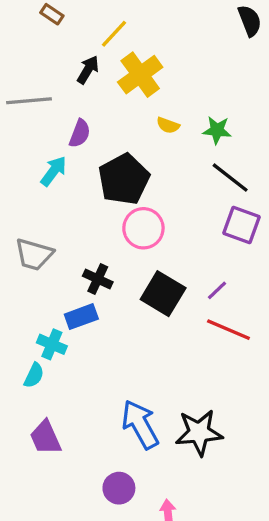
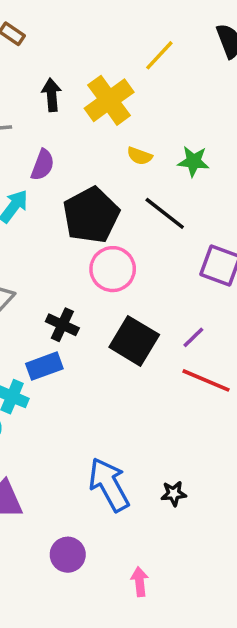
yellow line: (114, 34) -> (159, 55), moved
black arrow: (88, 70) -> (52, 95), turned -36
black line: (230, 178) -> (165, 213), moved
black star: (199, 433) -> (174, 494), size x0.5
purple circle: (119, 488) -> (68, 555), moved

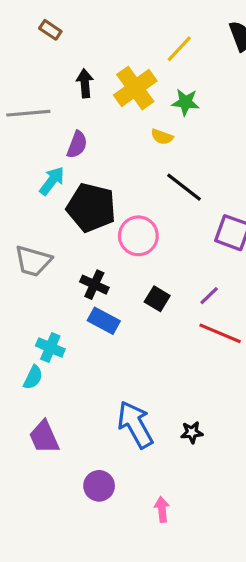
green star: (193, 161) -> (186, 102), moved
black pentagon: (91, 215) -> (91, 208), moved, turned -30
black square: (134, 341) -> (157, 299), size x0.6
blue rectangle: (44, 366) -> (104, 321), moved, turned 48

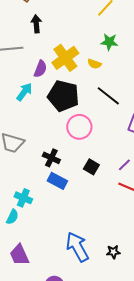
black arrow: (85, 83) -> (36, 24), moved
yellow cross: (135, 88) -> (65, 58), moved
black pentagon: (91, 208) -> (63, 96), moved

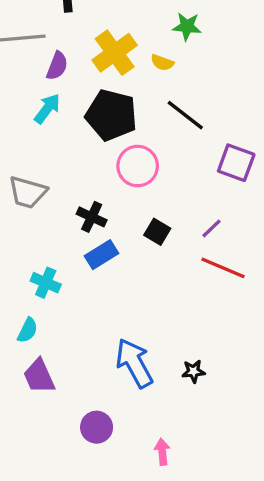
purple semicircle: (40, 69) -> (57, 66), moved
blue rectangle: (57, 181) -> (101, 255), turned -60
cyan semicircle: (12, 217) -> (28, 330), moved

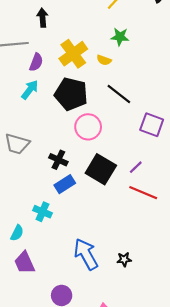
black square: (157, 232) -> (101, 169), size x1.8
cyan cross: (46, 283) -> (42, 212), moved

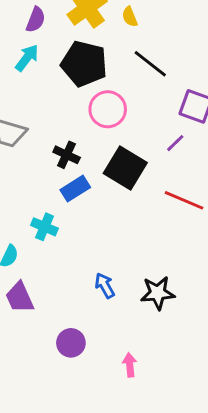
yellow semicircle: (104, 60) -> (130, 17), turned 48
purple line: (136, 167) -> (175, 143), moved
blue arrow: (86, 254) -> (105, 286), size x0.6
black star: (124, 259) -> (158, 293), size x1.6

